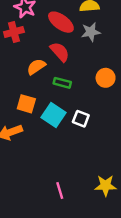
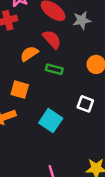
cyan square: (54, 115) -> (51, 121), moved
white square: (81, 119) -> (85, 104), moved

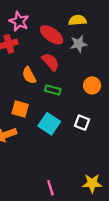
orange semicircle: (29, 54) -> (29, 75), turned -84
cyan square: (51, 121) -> (49, 124), moved

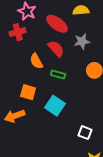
gray star: (79, 44) -> (82, 41), moved
white square: (82, 123) -> (85, 133), moved

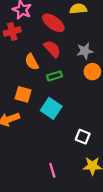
gray star: (82, 41) -> (85, 51), moved
green rectangle: (58, 75) -> (54, 76), turned -32

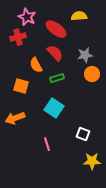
orange square: (23, 94) -> (21, 86), moved
pink line: (52, 170) -> (47, 144), moved

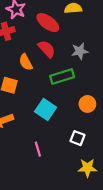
orange circle: (92, 74) -> (87, 104), moved
green rectangle: (57, 78) -> (62, 76), moved, size x1.5

